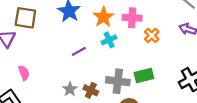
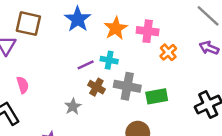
cyan cross: (109, 40) -> (109, 60), moved, turned 32
gray cross: (118, 81) -> (127, 86), moved
brown cross: (91, 90) -> (96, 87), moved

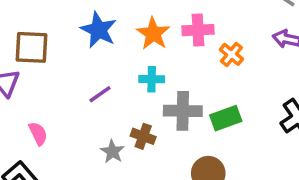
purple line: (86, 65) -> (100, 94), moved
brown cross: (96, 87) -> (143, 136), moved

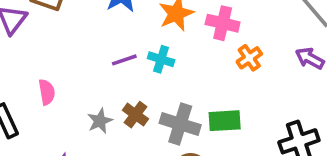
purple line: (100, 94) -> (124, 60), moved
gray cross: (183, 111) -> (180, 124), moved
pink semicircle: (38, 134) -> (47, 92), moved

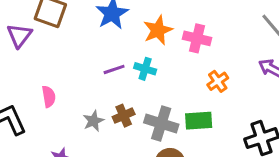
orange cross: (249, 58) -> (218, 81), moved
brown cross: (136, 115) -> (124, 116), turned 30

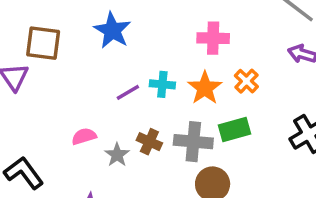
orange star: (158, 30) -> (205, 88), moved
pink semicircle: (49, 97) -> (84, 136), moved, turned -85
brown cross: (124, 116) -> (149, 142), turned -30

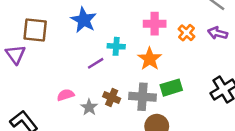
orange cross: (246, 81) -> (187, 33), moved
cyan cross: (162, 84) -> (116, 46), moved

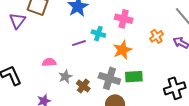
pink cross: (155, 24) -> (124, 19), moved
brown cross: (112, 98) -> (83, 86), moved

